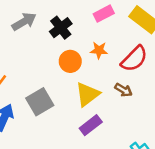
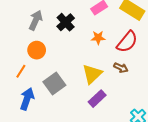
gray arrow: (24, 22) -> (36, 20), turned -30
orange circle: (70, 61) -> (37, 50), moved

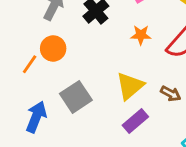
brown arrow: (121, 68) -> (171, 94), moved
orange line: (21, 71) -> (30, 64), moved

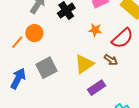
brown arrow: (171, 94) -> (111, 60), moved
purple rectangle: (135, 121) -> (97, 88), moved

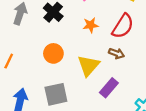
orange circle: (34, 33) -> (53, 53), moved
gray square: (47, 68) -> (56, 94), moved, turned 30

